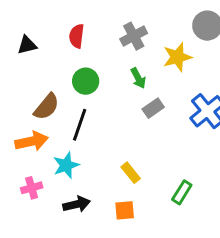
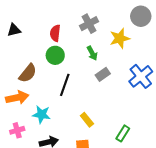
red semicircle: (77, 36) -> (55, 33), moved
black line: (80, 125) -> (65, 85), moved
cyan star: (66, 165) -> (41, 114), turned 30

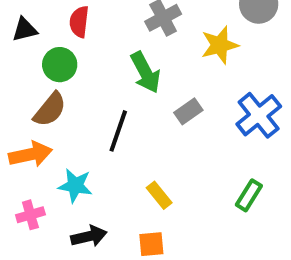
red semicircle: (55, 33) -> (79, 22), moved
green arrow: (92, 53) -> (146, 72), moved, size x1.5
green circle: (55, 55) -> (60, 65), moved
green rectangle: (123, 133) -> (249, 195), moved

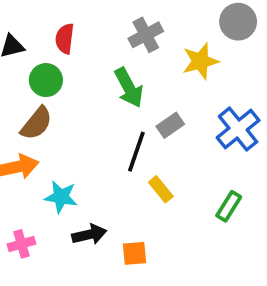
black line: (118, 131) -> (136, 152), moved
yellow rectangle: (159, 195) -> (161, 189), moved
pink cross: (30, 215) -> (21, 244), moved
black arrow: (89, 236) -> (89, 235), moved

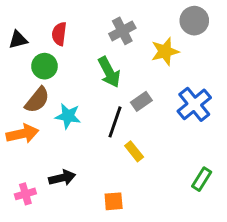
cyan star: (61, 197) -> (68, 116), moved
green rectangle: (229, 206) -> (202, 179), moved
black arrow: (89, 235) -> (62, 178), moved

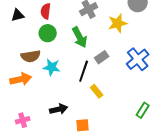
green circle: (44, 66) -> (48, 33), moved
brown semicircle: (37, 100) -> (31, 56), turned 42
black arrow: (62, 178) -> (59, 109), moved

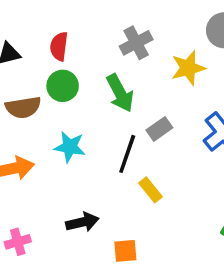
brown semicircle: (31, 56) -> (23, 107), moved

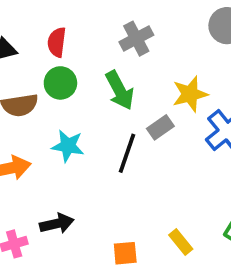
yellow star: (188, 68) -> (190, 94), moved
yellow rectangle: (150, 190) -> (181, 242), moved
black arrow: (82, 222) -> (57, 224), moved

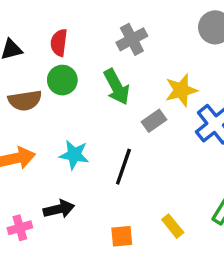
cyan star: (68, 146) -> (74, 155), moved
black line: (127, 153) -> (123, 167), moved

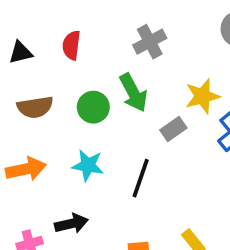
green circle: (62, 80) -> (93, 107), moved

